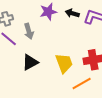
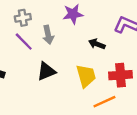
black arrow: (72, 13) -> (97, 44), moved

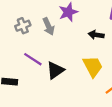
gray arrow: (48, 35) -> (49, 26), moved
purple line: (24, 42) -> (33, 59), moved

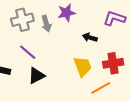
gray cross: (23, 26) -> (22, 20), size x1.5
black triangle: (55, 70) -> (36, 76), moved

